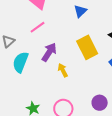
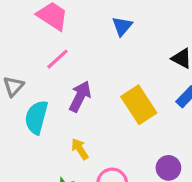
yellow rectangle: (87, 47) -> (139, 105), moved
yellow arrow: (63, 70) -> (80, 149), moved

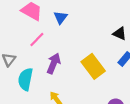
blue triangle: (122, 26) -> (61, 17), moved

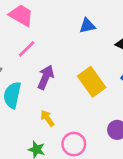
blue triangle: (61, 17) -> (87, 26), moved, turned 40

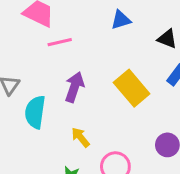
pink line: (27, 49) -> (60, 42), moved, turned 36

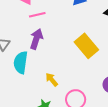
purple arrow: (74, 87) -> (36, 39), moved

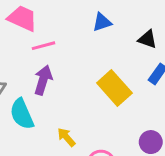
cyan semicircle: (21, 63) -> (22, 114), turned -30

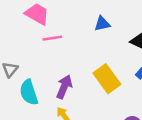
purple arrow: (43, 80) -> (64, 87), moved

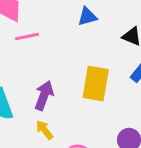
yellow rectangle: (107, 79) -> (96, 83), turned 48

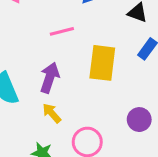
pink line: (27, 37) -> (62, 31), moved

